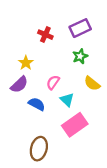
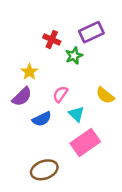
green star: (80, 56) -> (74, 56), moved
blue semicircle: (37, 104) -> (42, 119), turned 126
brown ellipse: (39, 149) -> (44, 170), turned 55

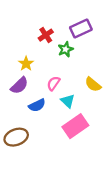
red cross: (52, 40) -> (46, 35), turned 32
brown ellipse: (44, 170) -> (16, 137), moved

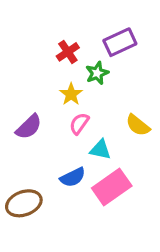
yellow star: (26, 64) -> (71, 94), moved
cyan triangle: (68, 101) -> (100, 150), turned -32
blue semicircle: (37, 105) -> (73, 177), moved

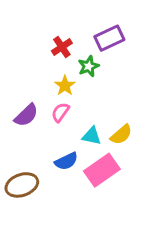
pink semicircle: (79, 124) -> (60, 112), moved
yellow semicircle: (138, 125) -> (121, 135), moved, turned -80

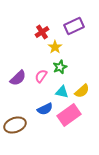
green star: (89, 66) -> (60, 67), moved
yellow star: (65, 86) -> (55, 47), moved

